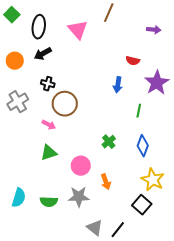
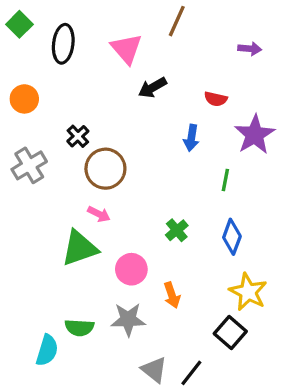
black arrow: (43, 54) -> (152, 88), moved
black cross: (48, 84) -> (78, 136), turned 32
pink arrow: (49, 125) -> (99, 214), moved
green triangle: (49, 153) -> (79, 248), size x1.4
cyan semicircle: (19, 198) -> (47, 350), moved

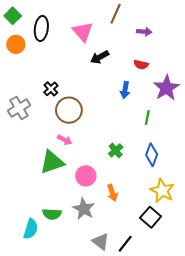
purple arrow: (250, 49) -> (144, 32), moved
orange circle: (24, 99) -> (16, 44), moved
gray star: (128, 319) -> (84, 209), turned 30

